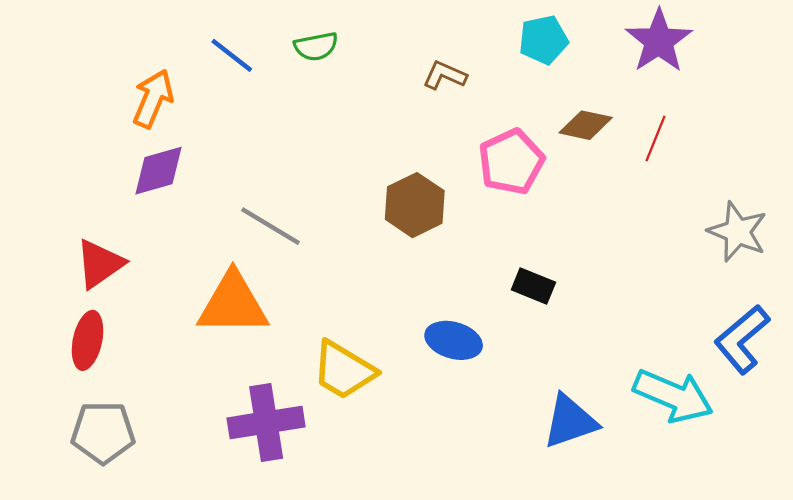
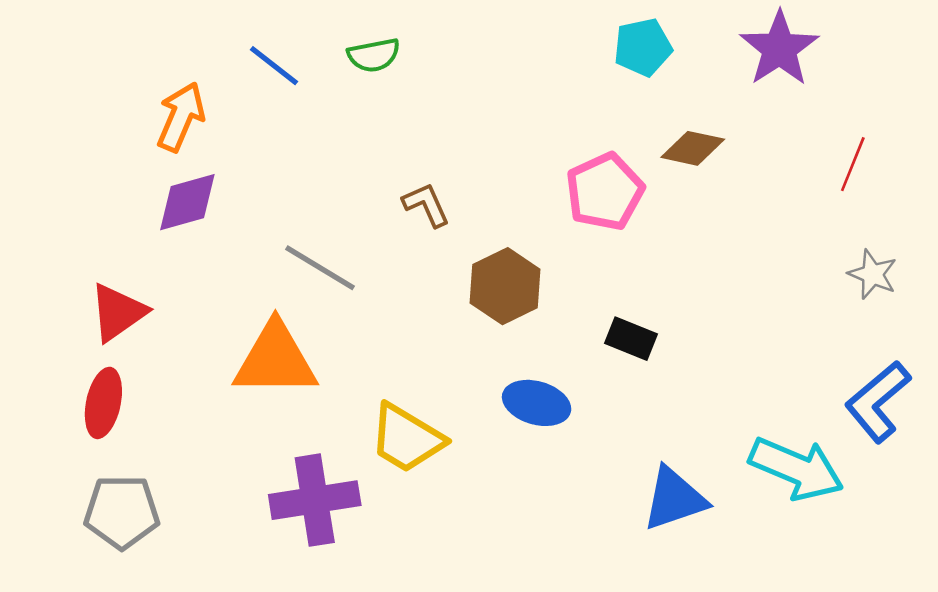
brown L-shape: (445, 75) -> (426, 205), moved, turned 42
red line: (655, 139) -> (853, 164), moved
brown hexagon: (415, 205) -> (505, 286), moved
gray star: (738, 232) -> (873, 274), size x0.7

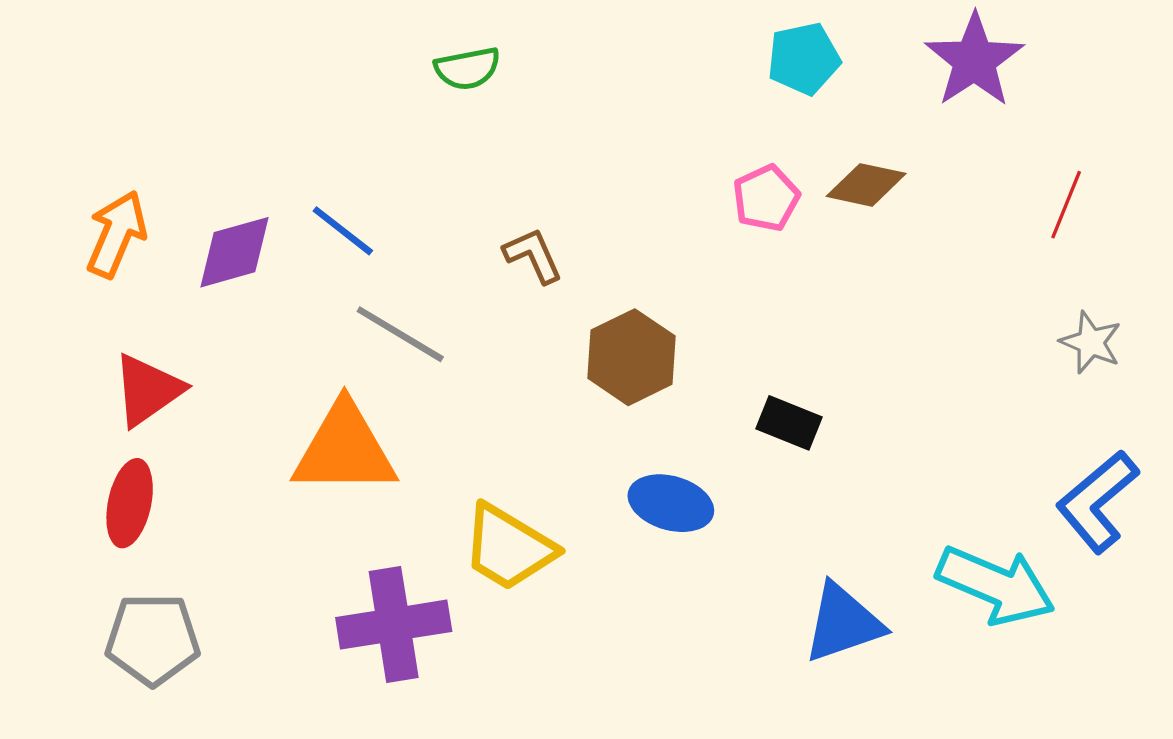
blue line: (274, 66) -> (343, 231), moved
orange arrow: (181, 117) -> (116, 234), moved
pink pentagon: (605, 192) -> (766, 198), moved, size x0.7

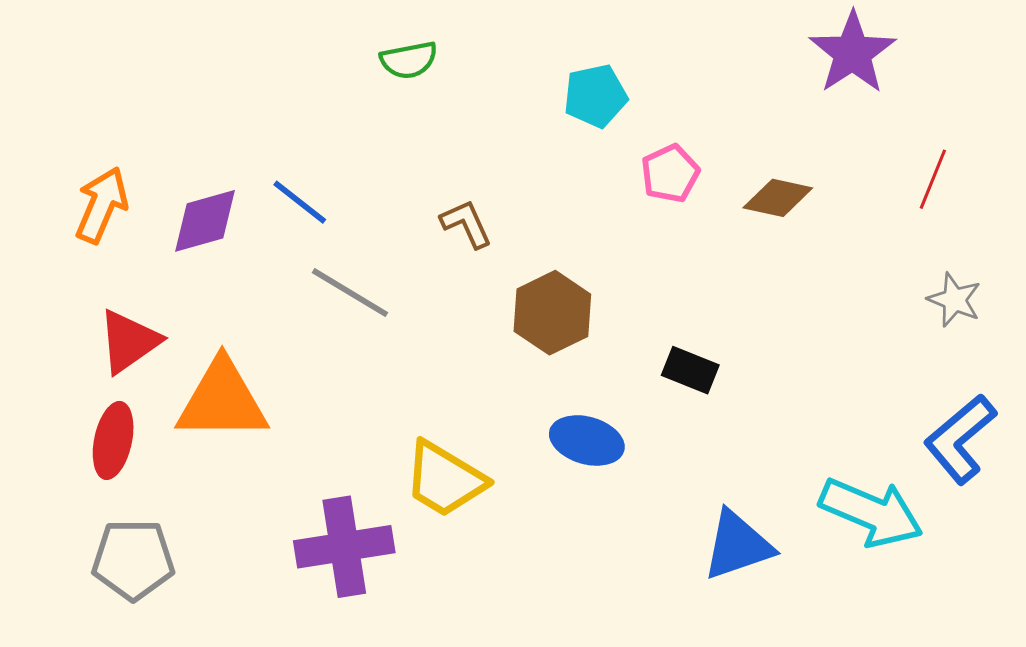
cyan pentagon: (804, 59) -> (595, 96), moved
brown diamond: (866, 185) -> (778, 198), moved
orange triangle: (344, 449) -> (222, 400), moved

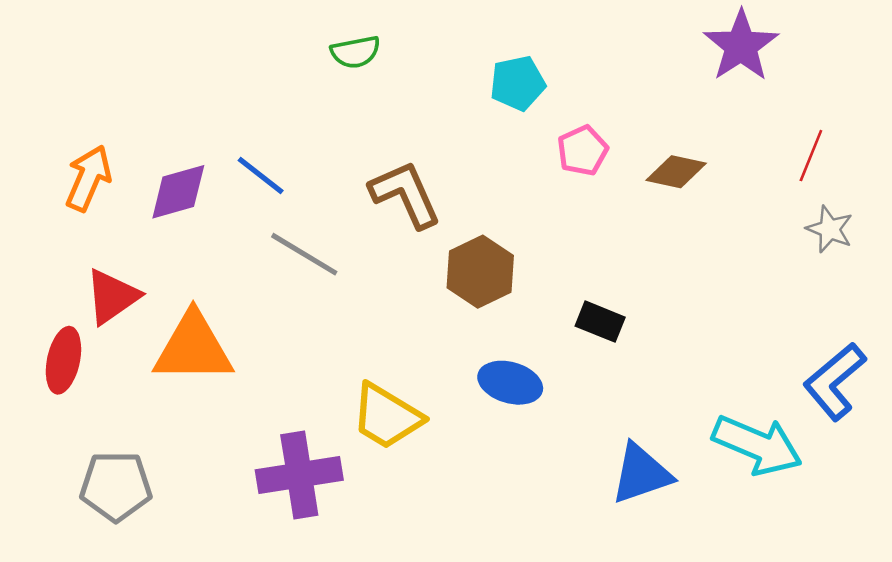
brown L-shape: (466, 224) -> (405, 194), size x1.6
gray star: (954, 300) -> (830, 229), moved
red ellipse: (113, 440) -> (63, 360), moved

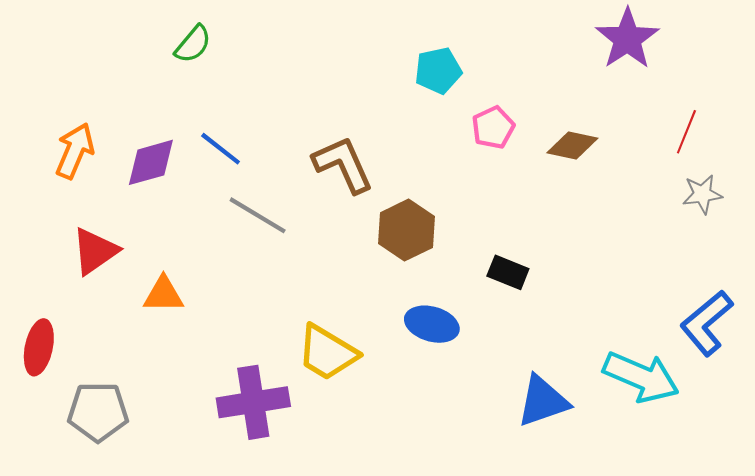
green semicircle: (355, 52) -> (193, 44), moved, turned -39
gray star: (830, 229) -> (702, 194), turned -30
orange triangle: (193, 348) -> (163, 295), size x0.6
red ellipse: (63, 360) -> (39, 347), moved

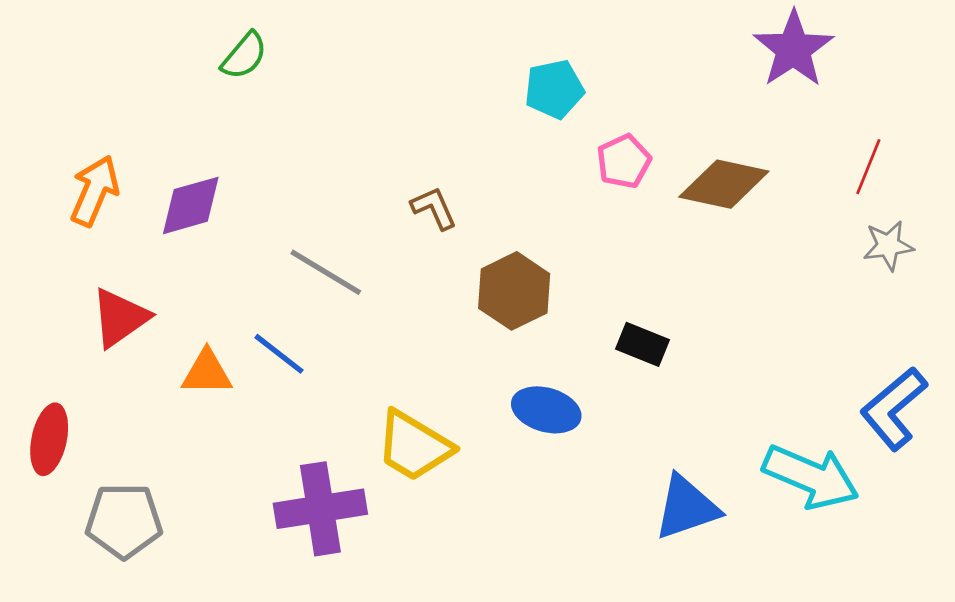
brown diamond: (572, 146) -> (724, 184), size x1.4
blue line: (221, 149) -> (279, 354), moved
brown L-shape: (343, 165) -> (434, 208), size x0.6

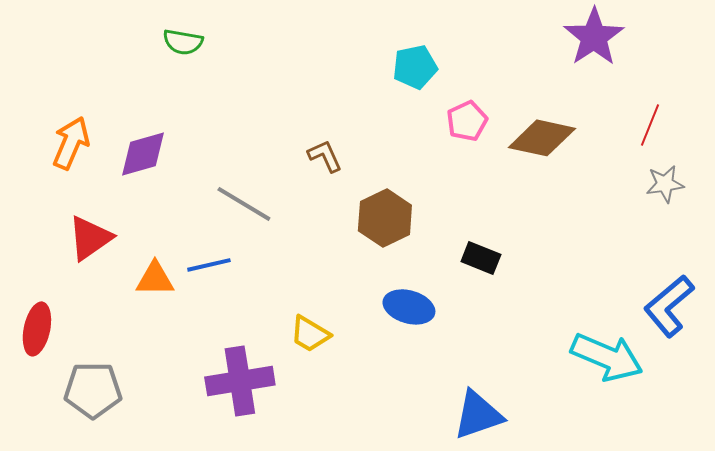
green semicircle: (244, 56) -> (183, 42), turned 60
blue line: (279, 354) -> (209, 265), turned -51
yellow trapezoid: (414, 446) -> (310, 334), size x0.7
blue triangle: (687, 507) -> (478, 415), moved

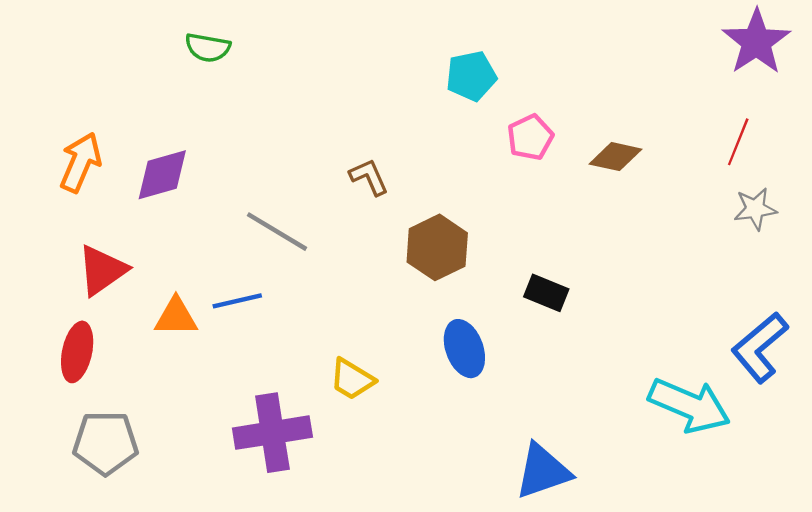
purple star: (594, 37) -> (756, 42), moved
brown diamond: (542, 138) -> (616, 157), size x0.7
blue ellipse: (409, 307) -> (464, 349), turned 54
red ellipse: (37, 329) -> (77, 352), moved

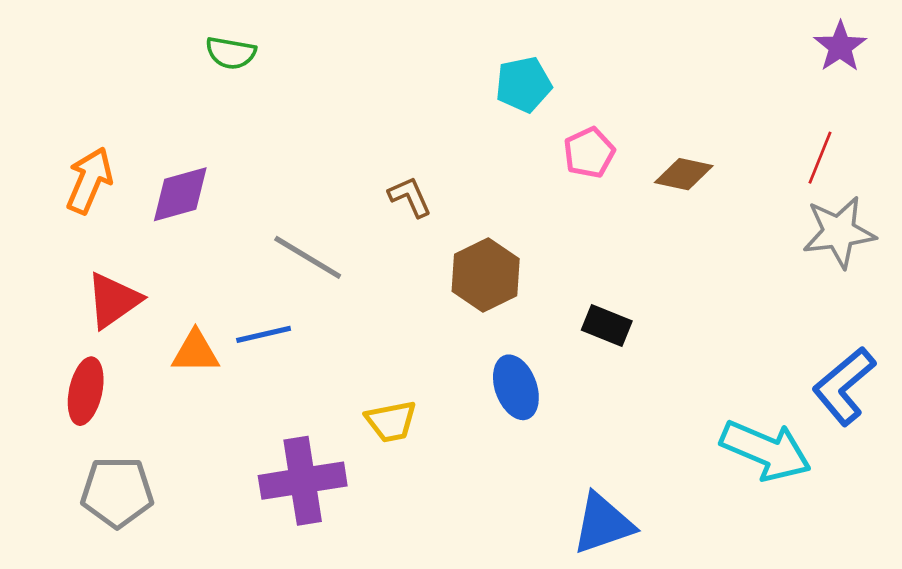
purple star: (756, 42) -> (840, 47), size x0.7
gray star: (755, 209) -> (839, 232), size x1.5
yellow trapezoid: (352, 379) -> (391, 421), turned -42

